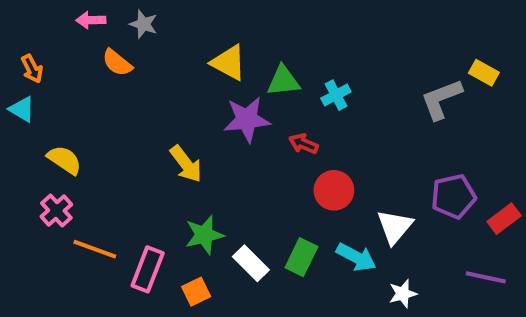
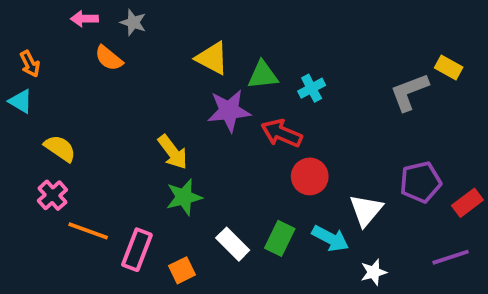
red arrow: (304, 144) -> (282, 133), size x1.5
green star: (204, 235) -> (184, 197), moved
purple line: (486, 277) -> (451, 257), turned -30

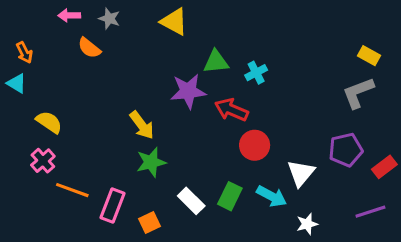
yellow triangle: (212, 58) -> (174, 22), moved
gray L-shape: (409, 92) -> (358, 93), moved

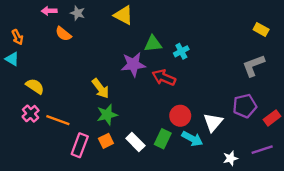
yellow rectangle: (369, 56) -> (261, 29), moved
red circle: (255, 145) -> (180, 116), moved
orange line: (72, 190) -> (58, 120), moved
orange square: (150, 222) -> (106, 141), moved
white star: (307, 224) -> (230, 158), moved

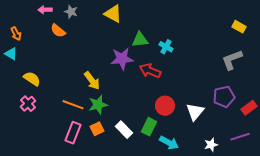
cyan cross: (181, 51) -> (166, 47), turned -32
orange line: (58, 120) -> (73, 105), moved
cyan arrow: (192, 139) -> (169, 143), moved

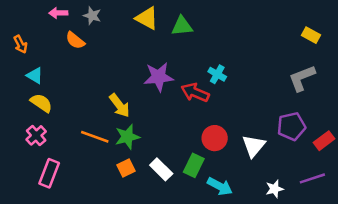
green triangle: (140, 40) -> (182, 26), moved
cyan cross: (166, 47) -> (217, 74), moved
cyan triangle: (11, 54) -> (35, 76), moved
pink rectangle: (73, 133) -> (49, 173), moved

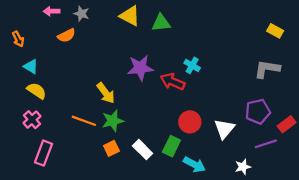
orange semicircle: (75, 40) -> (67, 35), turned -66
gray L-shape: (302, 78) -> (267, 69), turned 30
purple line: (312, 178) -> (266, 144), moved

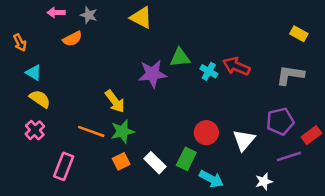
green triangle: (161, 23) -> (180, 58), moved
red arrow: (173, 82) -> (236, 66), moved
pink rectangle: (43, 153) -> (64, 166), moved

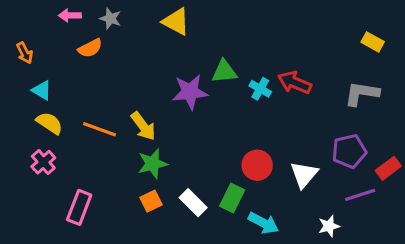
orange line: (91, 131) -> (99, 129), moved

